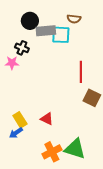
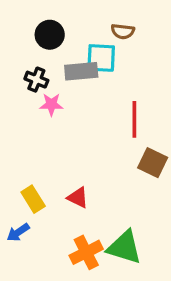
gray rectangle: (46, 31) -> (81, 71), moved
pink star: (12, 63) -> (51, 104), moved
blue arrow: (16, 133) -> (18, 232), moved

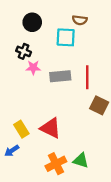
gray rectangle: (81, 71) -> (60, 76), moved
red triangle: (78, 197) -> (51, 128), size x1.5
green triangle: (124, 247) -> (81, 160), size x0.7

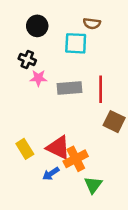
blue arrow: (12, 151) -> (51, 174), moved
green triangle: (81, 160) -> (93, 185), turned 49
orange cross: (56, 164) -> (76, 159), moved

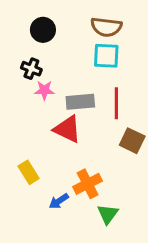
brown semicircle: (92, 23) -> (106, 27), size x1.5
cyan square: (76, 43) -> (106, 56), moved
red triangle: (58, 148) -> (67, 129), moved

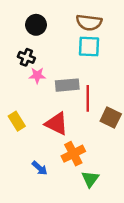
red line: (116, 103) -> (88, 98), moved
red triangle: (67, 129) -> (56, 124), moved
yellow rectangle: (29, 172) -> (17, 121), moved
blue arrow: (59, 201) -> (40, 168), moved, turned -105

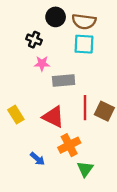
black circle: (36, 25) -> (56, 17), moved
black cross: (26, 57) -> (34, 40), moved
pink star: (37, 75) -> (42, 63), moved
red line: (88, 98) -> (85, 108), moved

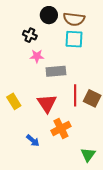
red triangle: (53, 117) -> (47, 103), turned 30
green triangle: (85, 169) -> (88, 155), moved

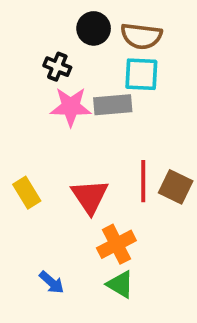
pink star: (37, 56) -> (71, 107), size x1.5
gray rectangle: (56, 71) -> (113, 105), moved
blue arrow: (33, 141) -> (52, 282), moved
green triangle: (88, 155) -> (120, 284), moved, turned -35

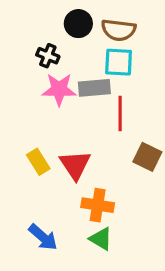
red line: (143, 181) -> (120, 114), moved
yellow rectangle: (27, 193) -> (38, 162), moved
orange cross: (116, 244) -> (98, 205), turned 36
blue arrow: (52, 282) -> (43, 237), size x1.4

